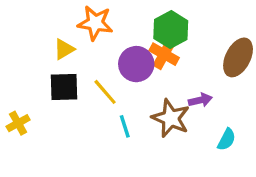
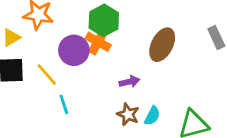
brown star: (171, 118) -> (128, 114), moved, size x0.7

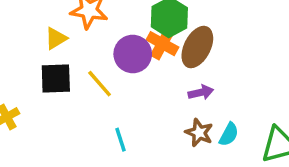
brown ellipse: (162, 45) -> (197, 47), moved
cyan line: (64, 104) -> (120, 140), moved

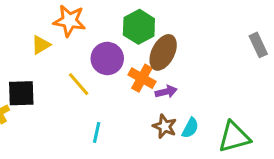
orange cross: (162, 44) -> (142, 78), moved
black square: (56, 78) -> (21, 93), moved
cyan line: (120, 140) -> (97, 132), turned 30

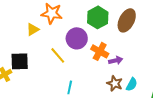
brown ellipse: (163, 52) -> (127, 20), moved

